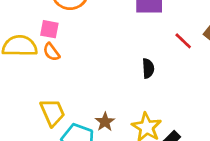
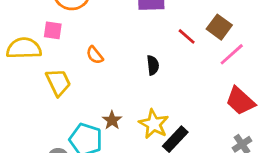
orange semicircle: (51, 52) -> (95, 55), moved
yellow trapezoid: (52, 112) -> (58, 82), moved

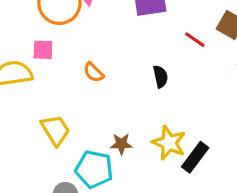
yellow trapezoid: (58, 82) -> (55, 130), moved
brown star: (112, 120) -> (121, 144), turned -30

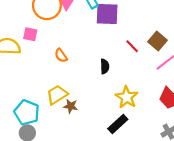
yellow trapezoid: (55, 130) -> (57, 95), moved, turned -100
yellow star: (169, 143) -> (127, 97), moved
cyan pentagon: (94, 169) -> (27, 112), moved

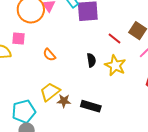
yellow star: (127, 97) -> (115, 65), moved
cyan pentagon: (27, 112) -> (24, 111), turned -30
black rectangle: (118, 124) -> (91, 106), moved, turned 66

